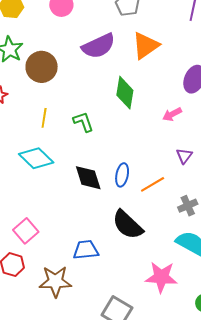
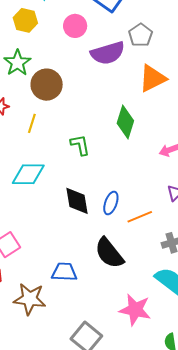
purple semicircle: (99, 46) -> (108, 53), moved
yellow line: (44, 118) -> (32, 123), moved
cyan diamond: (36, 158) -> (28, 174), turned -52

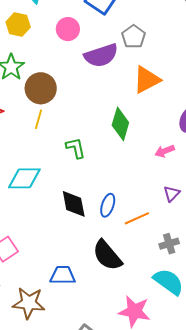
yellow line: (32, 123) -> (39, 119), moved

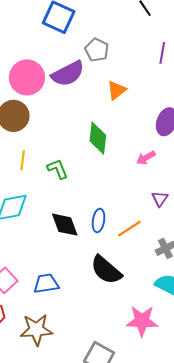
pink circle: (68, 29) -> (27, 77), moved, size x1.5
orange triangle: (147, 80) -> (117, 90), size x0.7
yellow line: (39, 119) -> (23, 160), moved
blue trapezoid: (63, 275) -> (46, 284), moved

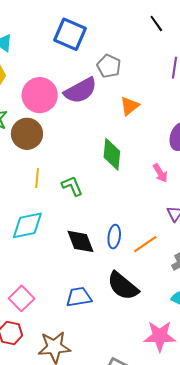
pink arrow: (146, 158) -> (160, 173), turned -90
blue trapezoid: (46, 284) -> (79, 297), moved

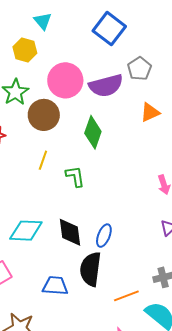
green diamond: (112, 154) -> (93, 132), moved
cyan diamond: (27, 225) -> (26, 231), moved
orange line: (145, 244) -> (126, 296), moved
black semicircle: (123, 286) -> (91, 269), moved, turned 44

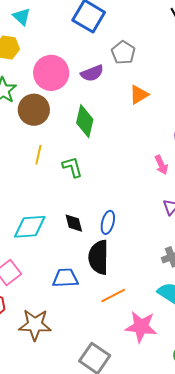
purple semicircle: (106, 86) -> (92, 73), size x0.7
black diamond: (70, 232) -> (74, 223), size x0.7
orange line: (126, 296) -> (113, 295), moved

